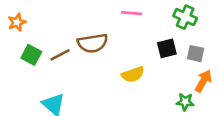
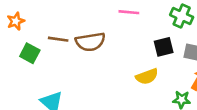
brown line: (60, 55) -> (58, 39), moved, turned 36
yellow semicircle: (133, 74) -> (147, 76), moved

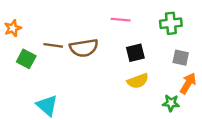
green cross: (182, 16) -> (171, 23), turned -30
black square: (164, 47) -> (135, 53), moved

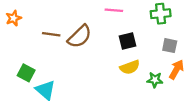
brown semicircle: (84, 48) -> (80, 36), turned -35
green square: (26, 59) -> (26, 73), moved
green star: (171, 103) -> (155, 80), moved

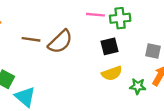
green cross: (161, 14) -> (120, 18), moved

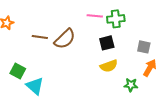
green star: (138, 86) -> (131, 85), moved

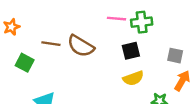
brown semicircle: (65, 39) -> (81, 46), turned 75
green square: (18, 71) -> (25, 63), moved

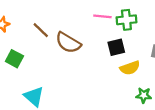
brown line: (51, 44) -> (41, 30), moved, turned 36
yellow semicircle: (133, 78) -> (130, 68), moved

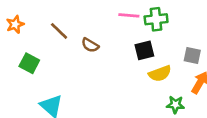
brown semicircle: (68, 43) -> (90, 45), size x0.6

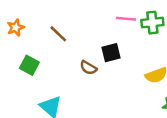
brown semicircle: (90, 45) -> (88, 68), moved
black square: (144, 50) -> (111, 53), moved

